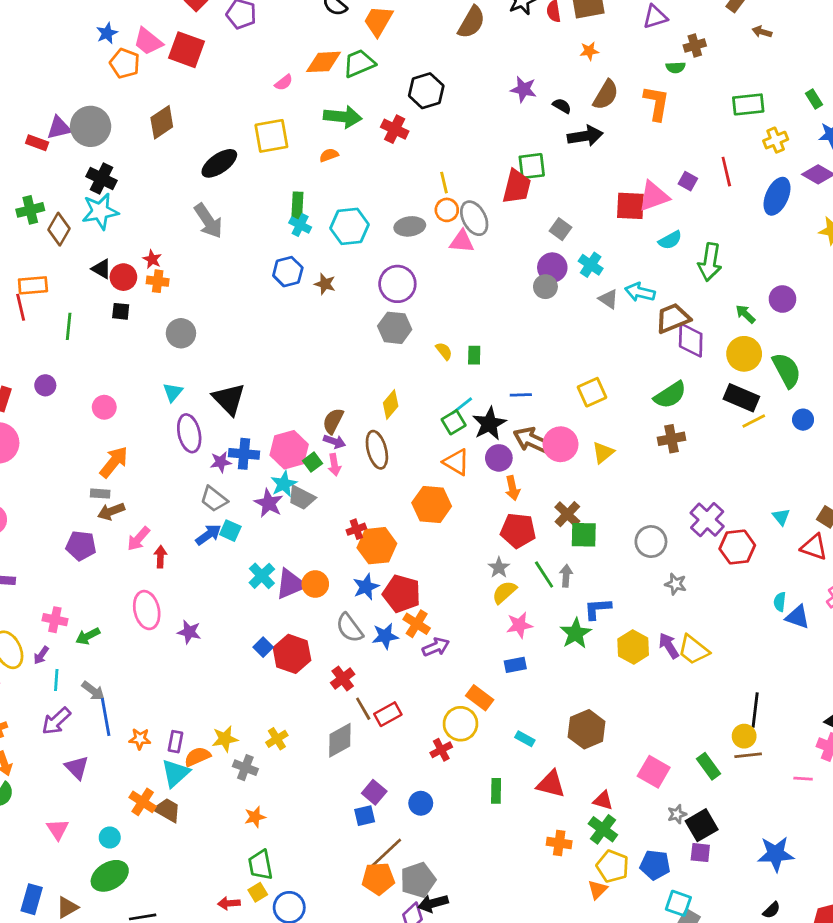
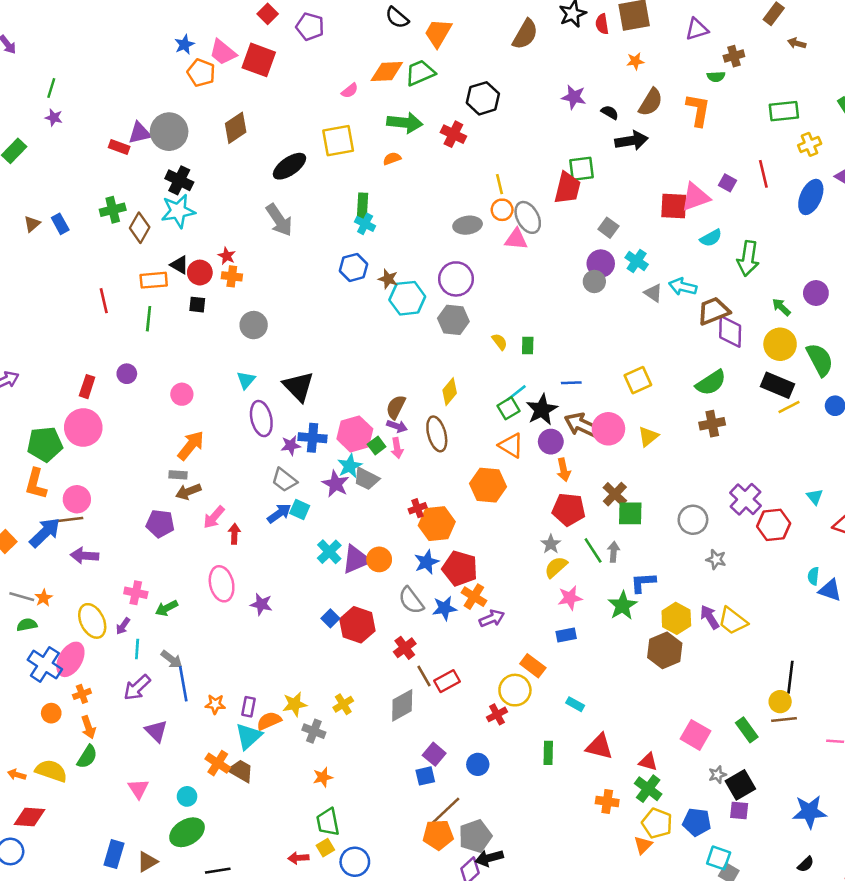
cyan hexagon: (349, 226) -> (407, 298), moved
orange rectangle: (33, 285) -> (154, 280), moved
brown hexagon: (587, 729) -> (665, 650), moved

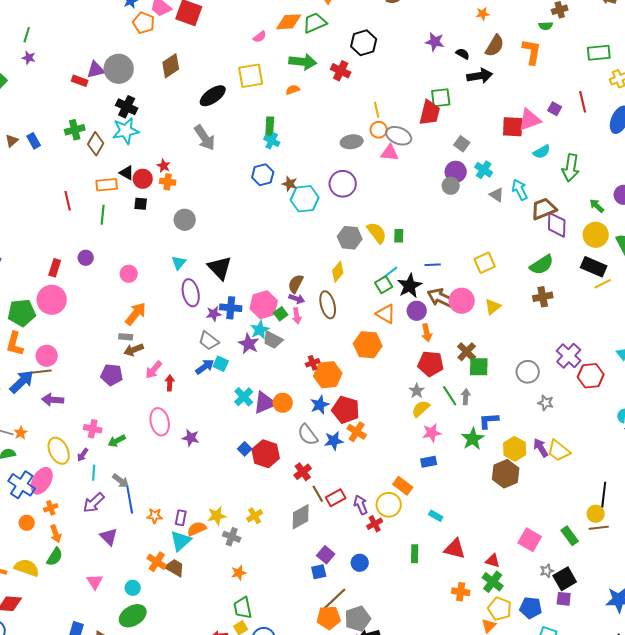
gray ellipse: (528, 217) -> (399, 136), turned -40
cyan arrow: (683, 287) -> (520, 190), turned 50
gray hexagon: (453, 320) -> (350, 238), moved
yellow semicircle: (500, 342) -> (377, 233), size x1.6
purple arrow: (492, 618) -> (361, 505), moved, turned -90

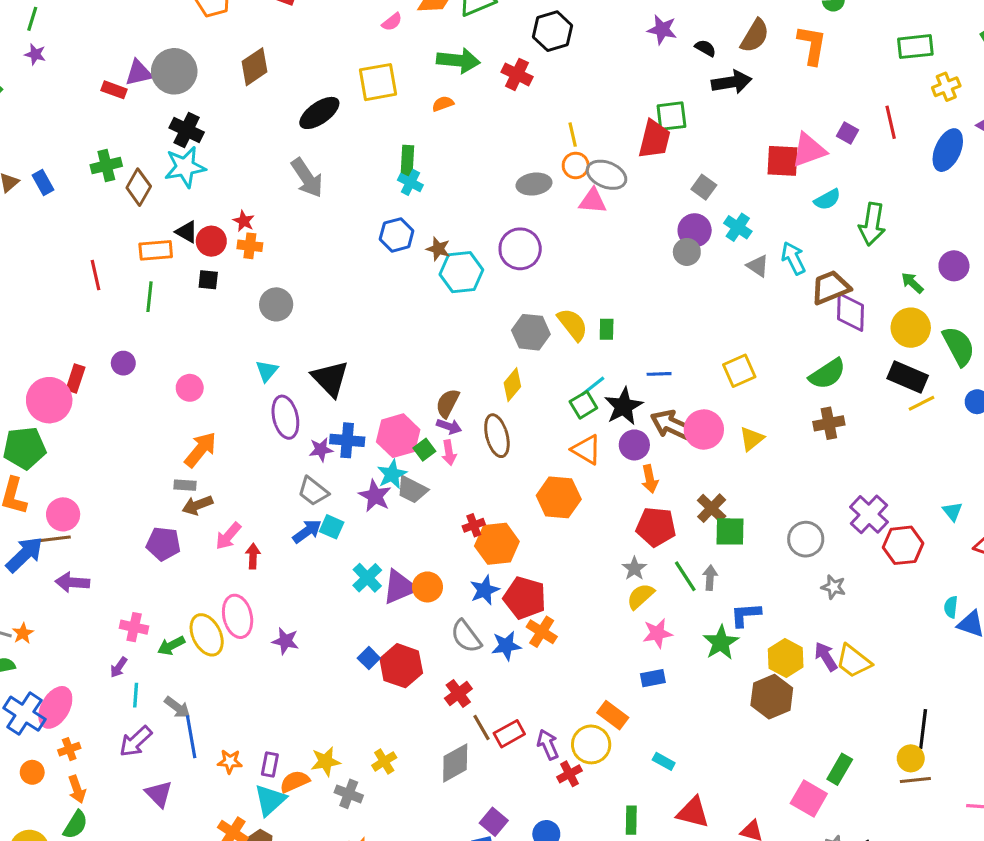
pink circle: (52, 300) -> (49, 400), moved
yellow ellipse: (59, 451) -> (207, 635), moved
green rectangle: (570, 536) -> (840, 769), moved, turned 66

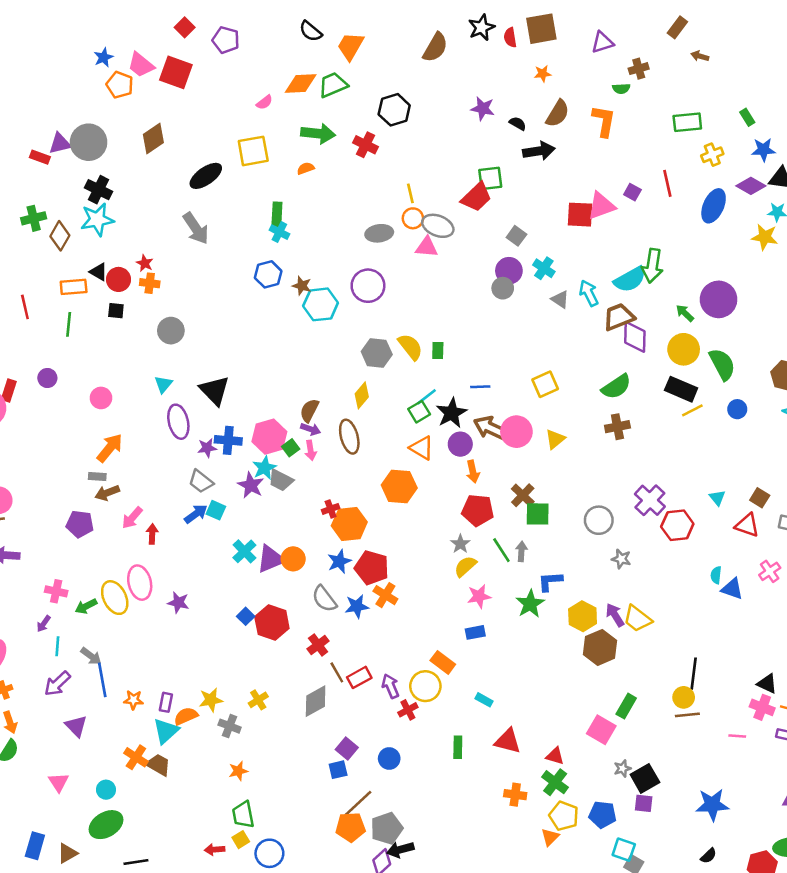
red trapezoid: (654, 139) -> (477, 197), turned 32
cyan semicircle: (827, 199) -> (630, 279), moved, size x1.5
purple circle: (954, 266) -> (719, 299), size x1.5
brown hexagon: (772, 697) -> (600, 647), moved

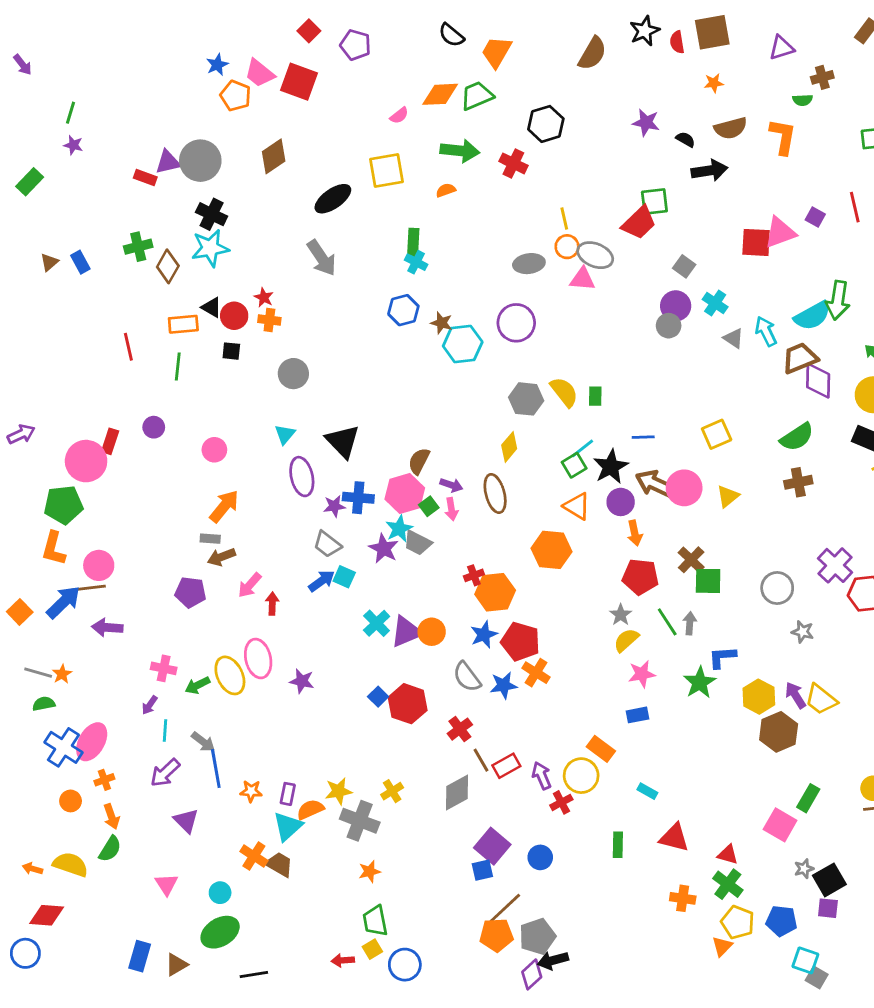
brown semicircle: (558, 114) -> (731, 128), turned 44
brown semicircle: (309, 410) -> (419, 461), moved
gray cross: (230, 726) -> (360, 821), size x1.5
purple square: (347, 748) -> (492, 846), size x1.4

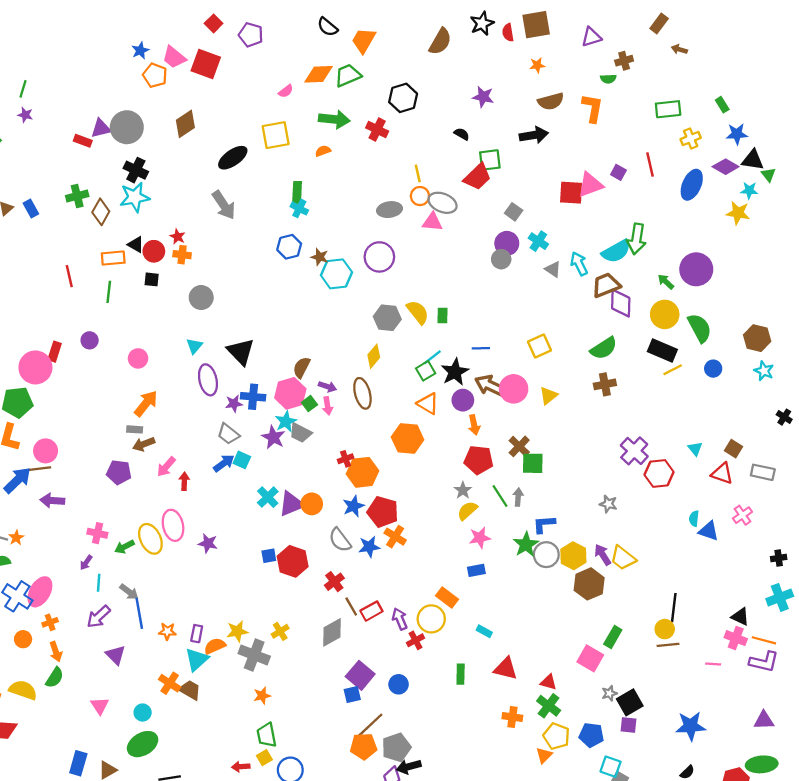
black semicircle: (686, 139) -> (462, 134), moved
gray circle: (777, 588) -> (546, 555), moved
blue square: (378, 697) -> (269, 556), turned 35

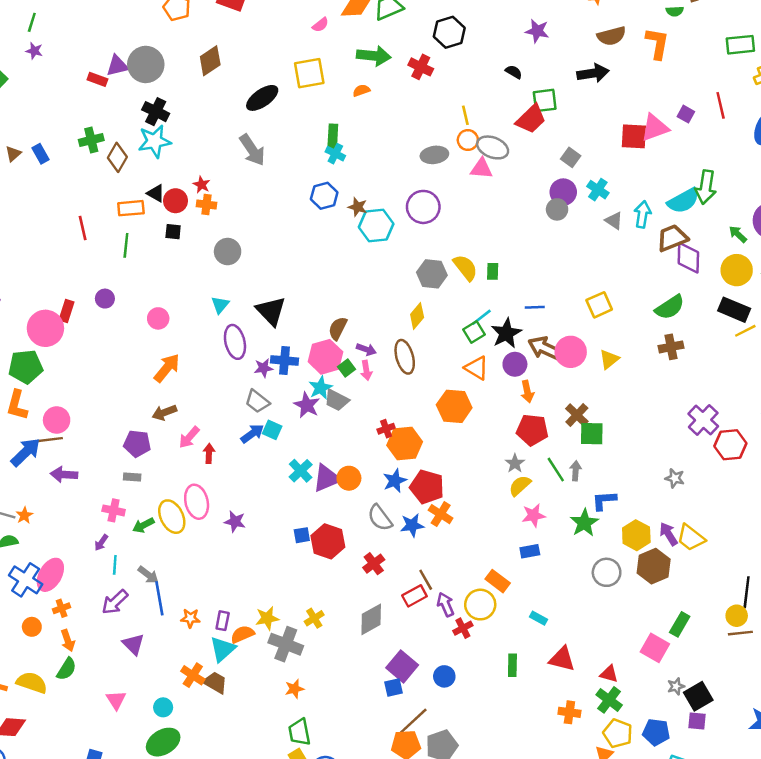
cyan arrow: (579, 264) -> (642, 214), turned 35
gray rectangle: (135, 429) -> (132, 477), moved
gray circle: (546, 555) -> (607, 572), moved
brown line: (351, 606) -> (426, 580), moved

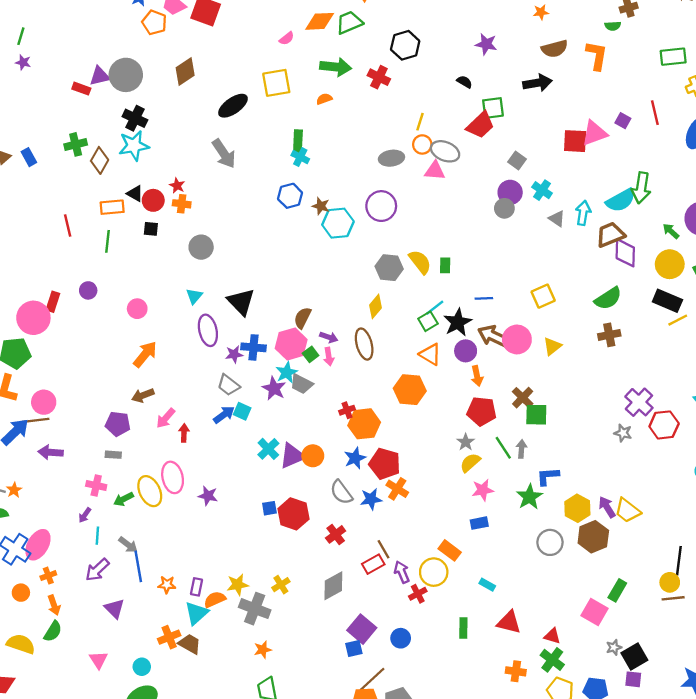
yellow line: (465, 115) -> (420, 122), turned 30
gray star: (675, 478) -> (623, 433), moved
orange cross: (193, 675) -> (169, 637), turned 35

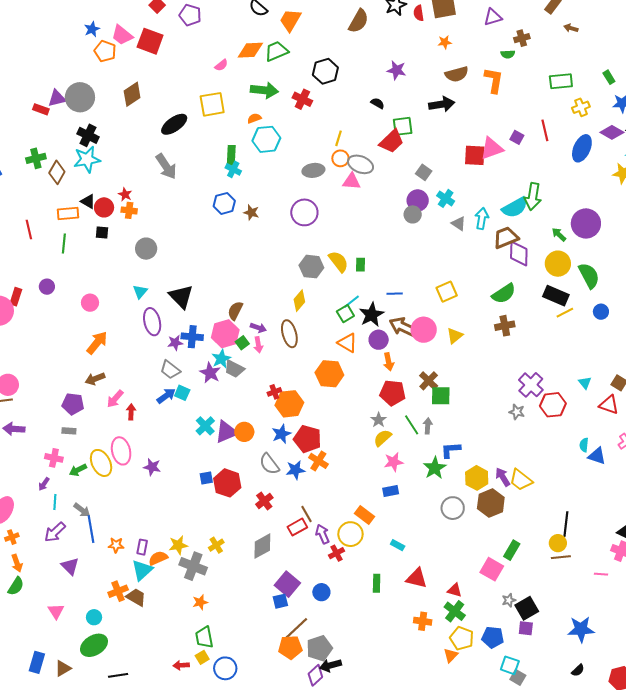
cyan hexagon: (338, 223) -> (266, 139), moved

